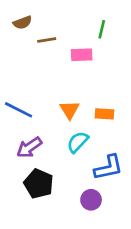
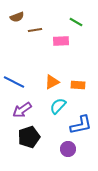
green line: (102, 29) -> (76, 22), turned -72
orange triangle: (70, 110) -> (52, 82), turned 35
black pentagon: (39, 184) -> (29, 137), turned 30

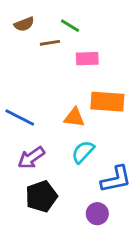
green line: (76, 22) -> (70, 26), moved
orange triangle: (52, 82) -> (74, 117), turned 35
orange rectangle: (78, 85) -> (107, 102), moved, size x1.6

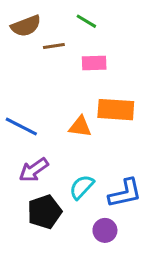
brown semicircle: (24, 24) -> (26, 26), size x1.4
green line: (70, 26) -> (86, 21), moved
cyan semicircle: (83, 152) -> (82, 187), moved

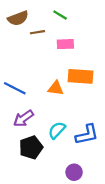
purple circle: (105, 230) -> (74, 172), moved

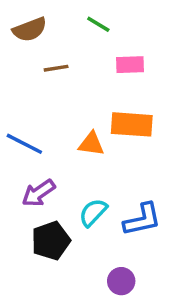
brown line: (37, 32) -> (56, 68), moved
pink rectangle: (65, 44) -> (130, 65), moved

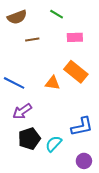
orange rectangle: (132, 124) -> (76, 72), turned 35
cyan semicircle: (93, 212) -> (54, 144), moved
purple circle: (121, 281) -> (84, 161), moved

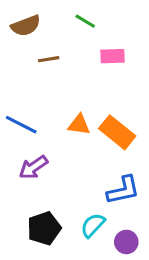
orange rectangle: (76, 72) -> (117, 132), moved
black pentagon: (29, 139) -> (44, 228), moved
cyan semicircle: (54, 144) -> (93, 225), moved

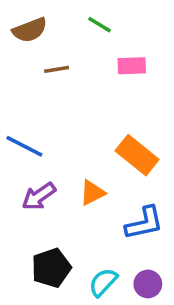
orange triangle: (79, 125) -> (92, 193), moved, turned -35
cyan semicircle: (93, 225) -> (103, 282), moved

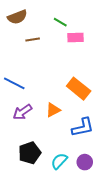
green line: (100, 25) -> (60, 22), moved

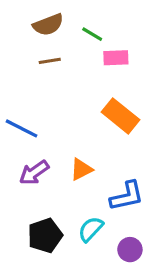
brown semicircle: (17, 17) -> (48, 25), moved
orange rectangle: (79, 89) -> (121, 116), moved
cyan semicircle: (59, 161) -> (91, 229), moved

